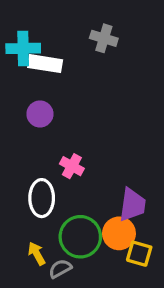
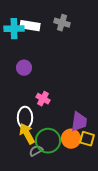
white rectangle: (45, 64) -> (30, 26), moved
yellow arrow: (37, 254) -> (27, 134), moved, size x1.5
yellow square: (139, 254) -> (87, 139), moved
gray semicircle: (60, 269) -> (36, 151), moved

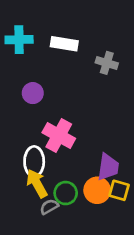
gray cross: (62, 23) -> (107, 63), moved
white rectangle: (30, 26) -> (64, 44), moved
pink cross: (43, 99) -> (59, 136), size x1.6
green circle: (48, 141) -> (66, 193), size x0.7

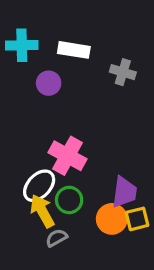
purple circle: (33, 93) -> (49, 83), moved
white ellipse: (34, 162) -> (39, 186), turned 44
yellow square: (119, 190) -> (137, 219), turned -30
green circle: (66, 193) -> (69, 200), moved

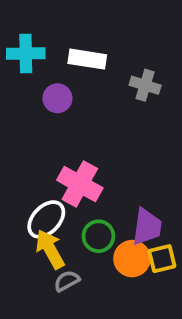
green circle: (69, 200) -> (98, 236), moved

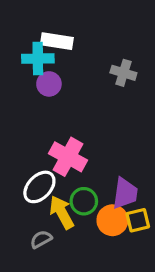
cyan cross: (26, 54) -> (38, 59), moved
white rectangle: (87, 59) -> (57, 41), moved
yellow arrow: (50, 249) -> (62, 212), moved
gray semicircle: (67, 281) -> (41, 239), moved

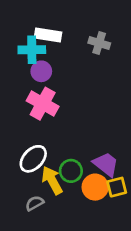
gray cross: (123, 73) -> (99, 43), moved
pink cross: (68, 157) -> (43, 104), moved
purple trapezoid: (125, 193) -> (106, 164), turned -60

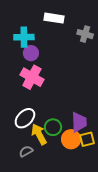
white rectangle: (48, 35) -> (54, 18), moved
gray cross: (99, 43) -> (85, 34), moved
purple trapezoid: (106, 164) -> (79, 122), turned 50

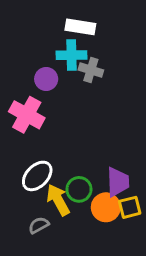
gray cross: (85, 34) -> (91, 70), moved
cyan cross: (24, 37) -> (72, 55), moved
pink cross: (32, 77) -> (27, 115), moved

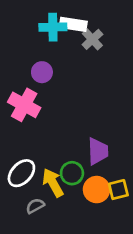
cyan cross: (72, 55) -> (53, 27), moved
gray cross: (91, 70) -> (92, 39), moved, turned 30
white ellipse: (37, 176) -> (21, 173), moved
purple trapezoid: (118, 182) -> (98, 151), moved

